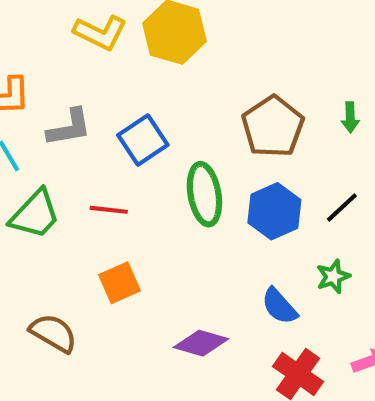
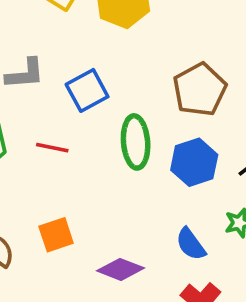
orange square: (120, 283) -> (56, 235), moved

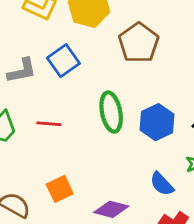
blue square: (87, 90) -> (63, 61), moved
brown pentagon: (200, 90) -> (139, 43), moved

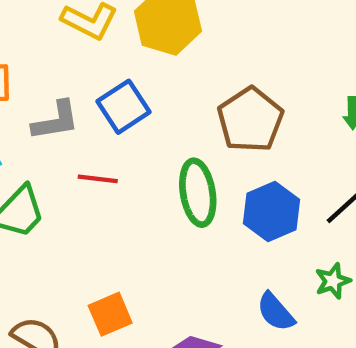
brown pentagon: (139, 43) -> (250, 120), moved
red line: (49, 124) -> (98, 179), moved

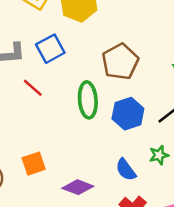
red line: (98, 179) -> (33, 88), turned 30

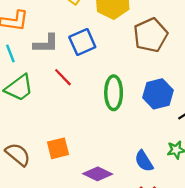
brown pentagon: (120, 62) -> (151, 35), moved
blue hexagon: (128, 114) -> (158, 94), moved

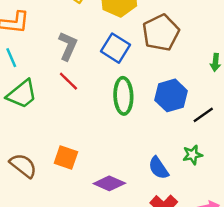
blue square: (82, 42) -> (115, 48), moved, turned -32
gray L-shape: (46, 44) -> (68, 46), moved, turned -64
orange square: (58, 148) -> (66, 158), turned 35

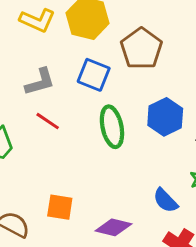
gray L-shape: (68, 46) -> (40, 82), turned 60

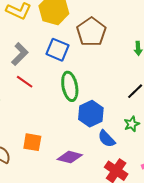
gray L-shape: (40, 82) -> (20, 54), turned -30
blue hexagon: (165, 117) -> (91, 114), moved

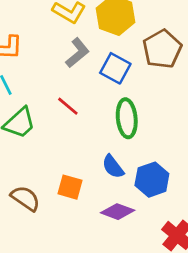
gray L-shape: (20, 54) -> (77, 53), moved
blue hexagon: (91, 114) -> (152, 180), moved
blue semicircle: (107, 139) -> (113, 167), moved

